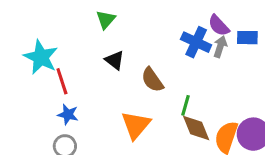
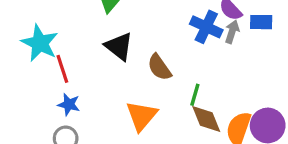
black triangle: (115, 60) -> (119, 46), size x1.4

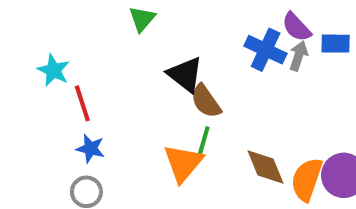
cyan star: (40, 43) -> (53, 70), size x0.7
black triangle: (119, 46) -> (185, 74), moved
green line: (195, 95) -> (204, 140), moved

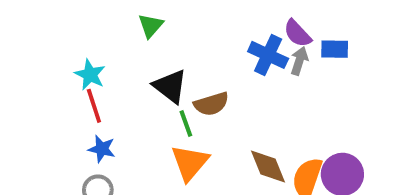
cyan star: (53, 70) -> (90, 75), moved
black triangle: (185, 74) -> (170, 86), moved
brown semicircle: (206, 101) -> (211, 104), turned -72
green line: (204, 140) -> (186, 123), moved, turned -36

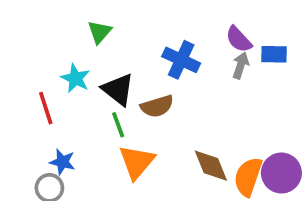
blue cross: (268, 55) -> (181, 60), moved
cyan star: (90, 75) -> (75, 78), moved
green line: (186, 123) -> (118, 125), moved
blue star: (102, 149) -> (62, 162), moved

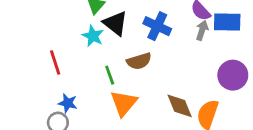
blue rectangle: (274, 54) -> (227, 22), size x1.4
cyan star: (75, 78) -> (93, 36), moved
black triangle: (118, 89) -> (115, 23), moved
purple circle: (281, 173) -> (233, 75), moved

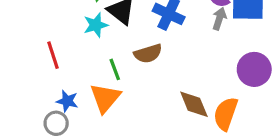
cyan star: (93, 36) -> (96, 25), turned 30
orange triangle: (124, 103) -> (105, 98), moved

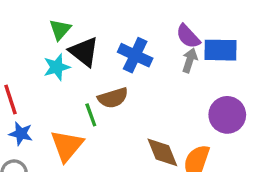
green line: (115, 69) -> (91, 115), moved
blue star: (67, 101) -> (21, 134), moved

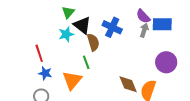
brown semicircle: (113, 98) -> (93, 42), moved, turned -90

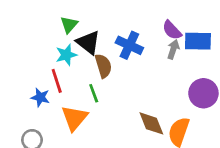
red line: (39, 53) -> (57, 81), moved
blue star: (45, 73) -> (40, 97), moved

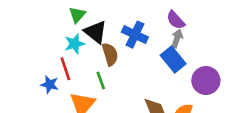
blue rectangle: (198, 41) -> (173, 59), moved, turned 50

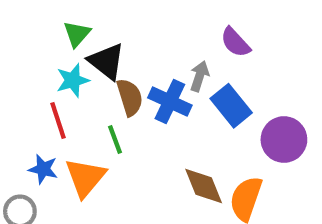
blue cross: (135, 35) -> (170, 101), moved
gray arrow: (177, 38) -> (199, 76), moved
blue star: (50, 84) -> (43, 169), moved

